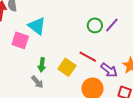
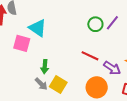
yellow square: (67, 67) -> (58, 84), moved

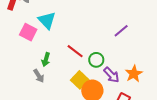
green circle: (95, 24) -> (96, 60), moved
red line: (90, 56) -> (75, 51), moved
yellow square: (58, 84) -> (80, 80), moved

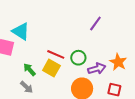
green arrow: (46, 60) -> (29, 70), turned 136
purple arrow: (111, 75) -> (97, 69), turned -48
yellow square: (80, 80) -> (51, 68), moved

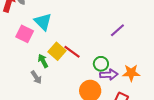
green circle: (78, 58) -> (101, 64), moved
orange star: (118, 62) -> (131, 73), turned 30
yellow square: (51, 68) -> (57, 51), moved

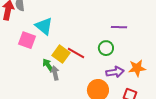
purple line: (117, 30) -> (119, 27), turned 49
green circle: (101, 64) -> (106, 48), moved
gray arrow: (36, 77) -> (55, 73), moved, turned -152

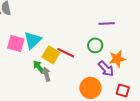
cyan triangle: (44, 26) -> (33, 40), moved, turned 42
orange star: (137, 68) -> (117, 59), moved
purple arrow: (115, 72) -> (106, 69), turned 60

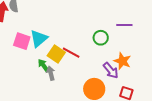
purple line: (107, 24) -> (124, 25), moved
green circle: (95, 45) -> (101, 38), moved
orange star: (117, 59) -> (122, 61), turned 30

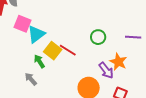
purple line: (124, 25) -> (133, 37), moved
pink square: (22, 41) -> (22, 24), moved
gray arrow: (51, 73) -> (31, 79), moved, turned -32

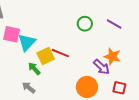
green circle: (98, 37) -> (85, 24), moved
purple line: (133, 37) -> (114, 24), moved, turned 35
yellow square: (53, 51) -> (46, 56), turned 36

